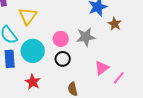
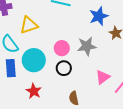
yellow triangle: (28, 16) -> (29, 25), turned 36

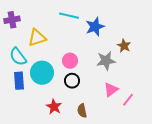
blue star: (99, 16) -> (95, 27), moved
gray star: (87, 46) -> (106, 61), moved
red star: (34, 91) -> (54, 107), moved

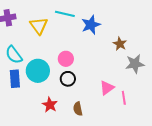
yellow triangle: (37, 38) -> (39, 26), moved, turned -48
gray star: (106, 61) -> (135, 64), moved
pink line: (128, 100) -> (124, 98), turned -48

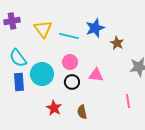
cyan line: (65, 14) -> (69, 36), moved
brown star: (120, 44) -> (117, 43), moved
pink triangle: (107, 88) -> (96, 75), moved, turned 42

